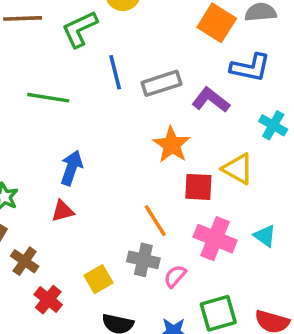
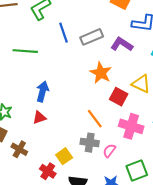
red square: (198, 187) -> (119, 97), turned 30
red cross: (48, 300) -> (48, 171), moved

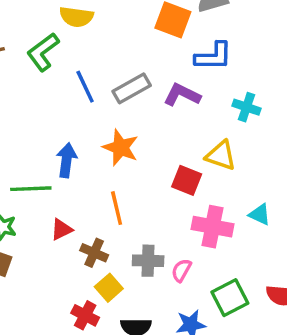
green line: (25, 51) -> (31, 189), moved
orange star: (101, 73) -> (121, 148), moved
blue arrow: (42, 92) -> (67, 160), moved
orange line: (95, 119) -> (117, 208), moved, turned 30
brown cross: (19, 149) -> (94, 253), moved

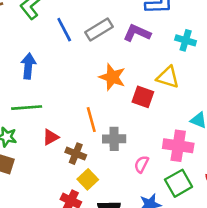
orange star: (121, 148) -> (112, 77), moved
blue arrow: (67, 160) -> (28, 66), moved
pink cross: (213, 227) -> (178, 146), moved
gray cross: (148, 261) -> (114, 139), moved

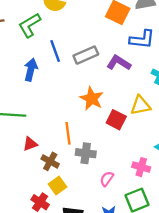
blue arrow: (28, 66) -> (31, 70), moved
yellow triangle: (168, 77) -> (140, 105), turned -35
pink cross: (178, 146) -> (141, 167), size x0.7

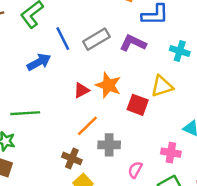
blue arrow: (31, 70) -> (39, 62), turned 55
orange line: (68, 133) -> (87, 126), turned 60
red triangle: (30, 144) -> (81, 90), moved

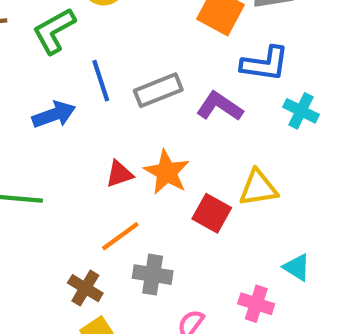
cyan cross: (180, 51) -> (301, 111), moved

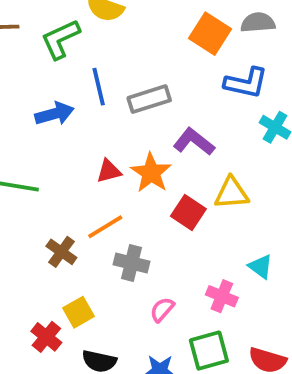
purple L-shape: (220, 106) -> (194, 142), moved
brown cross: (85, 288) -> (61, 252), moved

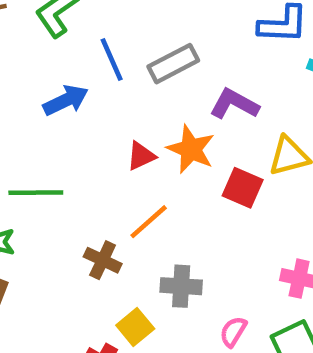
gray cross: (131, 263) -> (181, 286), moved
pink semicircle: (162, 310) -> (233, 332), moved

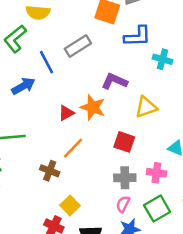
gray rectangle: (173, 64) -> (78, 46), moved
red square: (243, 188) -> (124, 142), moved
gray cross: (181, 286) -> (125, 178), moved

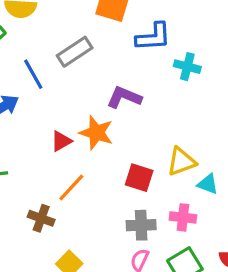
yellow triangle: (146, 107) -> (181, 162), moved

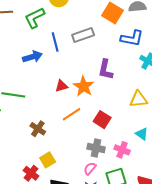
purple L-shape: (124, 97) -> (105, 70), turned -115
yellow triangle: (181, 162) -> (139, 99), moved
orange line: (71, 187) -> (72, 114), moved

